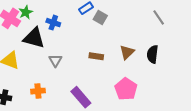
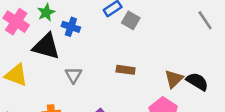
green star: (26, 12) -> (46, 13), moved
brown triangle: (127, 52) -> (174, 79), moved
black semicircle: (152, 54) -> (197, 82), moved, turned 114

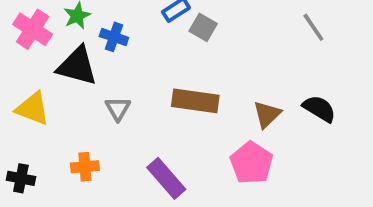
brown rectangle: (126, 70) -> (195, 101), size x1.6
black semicircle: (197, 82) -> (319, 109), moved

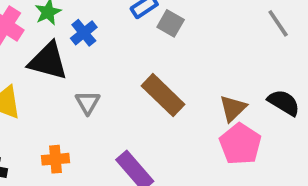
blue cross: (114, 37) -> (84, 33), turned 32
brown rectangle: (195, 101) -> (163, 95), turned 36
pink pentagon: (251, 163) -> (240, 144), moved

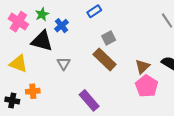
gray square: (171, 23) -> (109, 38), moved, turned 32
orange cross: (56, 159) -> (33, 91), moved

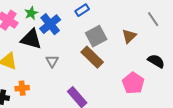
blue cross: (61, 26) -> (50, 24), size x1.5
gray square: (109, 38) -> (96, 36), size x1.5
brown triangle: (142, 67) -> (129, 36), moved

